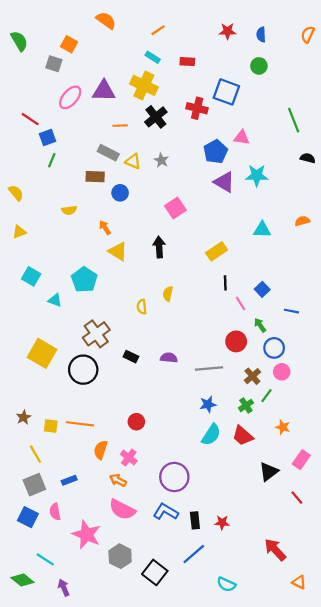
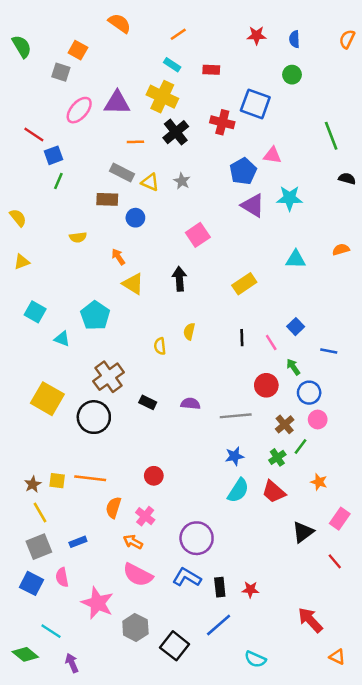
black line: (225, 283) -> (242, 338), moved
brown star: (24, 417) -> (33, 484), moved

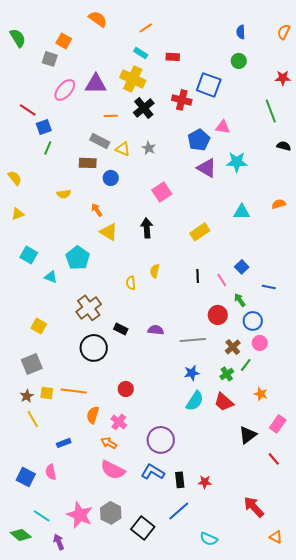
red star: (257, 35) -> (283, 78), moved
yellow square: (47, 399) -> (39, 326), size x0.6
black circle: (94, 417) -> (94, 348), moved
gray square: (39, 547) -> (32, 364), moved
pink star: (98, 603) -> (80, 515), moved

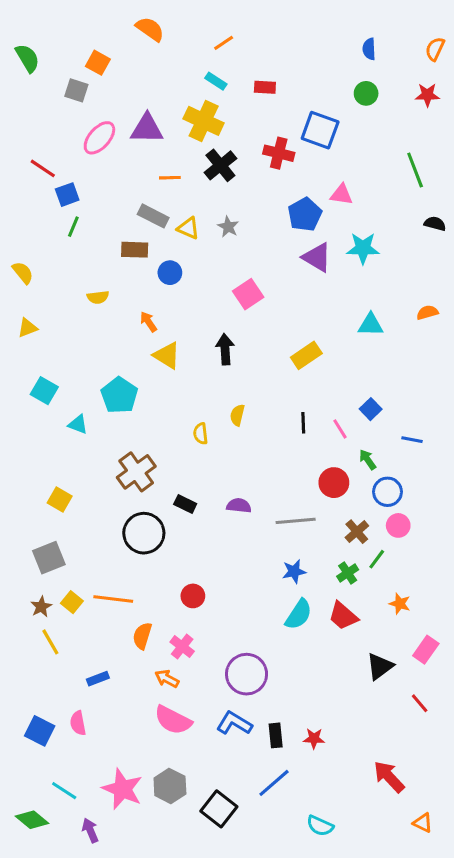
red star: (283, 78) -> (427, 95), moved
yellow square: (47, 393) -> (72, 602), turned 32

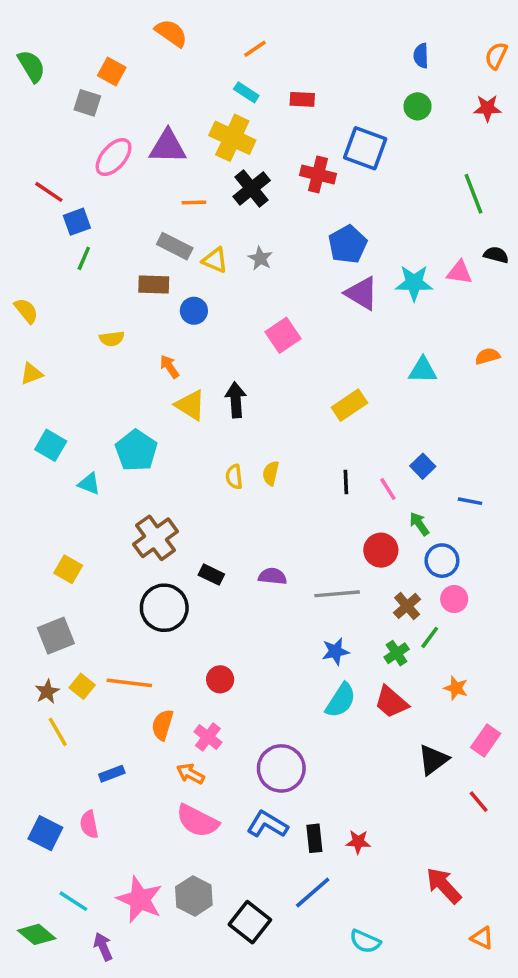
pink triangle: (342, 195) -> (459, 272), moved
black arrow: (225, 349) -> (236, 400), moved
yellow semicircle: (201, 434) -> (234, 477), moved

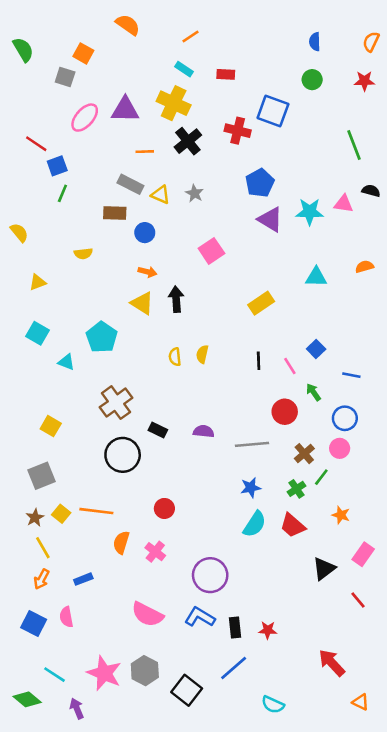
orange arrow: (169, 367) -> (147, 272), moved, turned 138
yellow triangle: (31, 374) -> (38, 282), moved
blue circle: (442, 561) -> (345, 418), moved
orange arrow: (190, 774) -> (41, 579), moved, turned -90

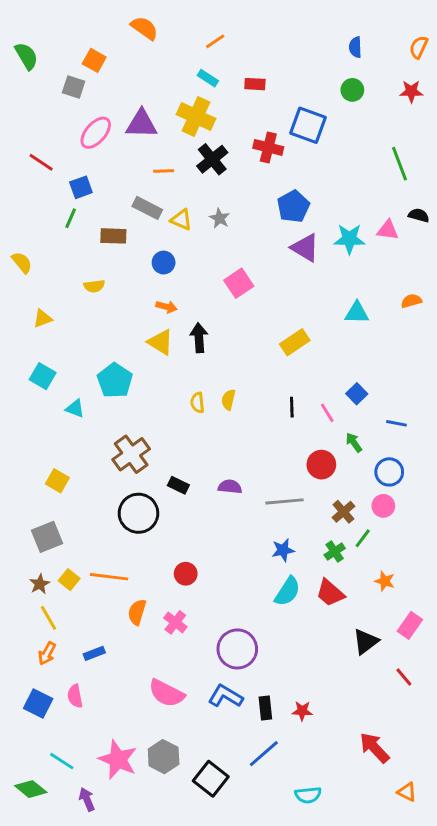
blue square: (57, 166) -> (81, 187), moved
brown rectangle: (115, 213) -> (113, 236), moved
cyan semicircle: (273, 705) -> (308, 795), turned -30

